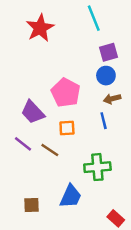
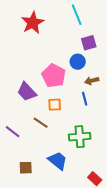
blue circle: (106, 76) -> (78, 62), moved
purple line: (23, 144) -> (13, 132), moved
blue trapezoid: (71, 196) -> (58, 161), turned -75

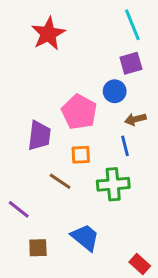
cyan line: (77, 15) -> (132, 25), moved
purple trapezoid: (27, 92) -> (39, 136), turned -130
purple line: (13, 132) -> (19, 209), moved
green cross: (80, 137) -> (113, 184), moved

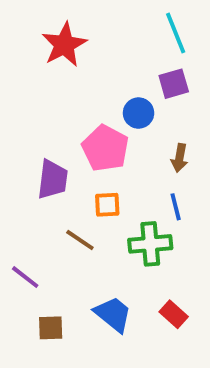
blue circle: (115, 91) -> (139, 113), moved
brown arrow: (135, 119) -> (180, 158), turned -66
blue line: (125, 146) -> (176, 207), moved
red rectangle: (140, 264) -> (174, 314), moved

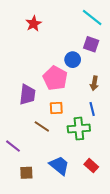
cyan line: (176, 33) -> (92, 17), turned -30
red star: (64, 45) -> (34, 24), size x0.7
purple square: (174, 84) -> (91, 44), turned 35

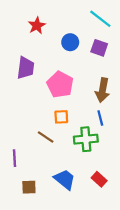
blue circle: (73, 60) -> (70, 42), moved
brown arrow: (94, 83) -> (103, 90), size x1.5
purple trapezoid: (27, 95) -> (26, 68), moved
purple line: (13, 146) -> (14, 158), turned 49

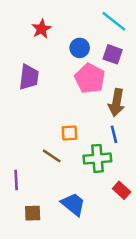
pink pentagon: (60, 85) -> (90, 78), moved
red rectangle: (99, 179) -> (122, 190), moved

